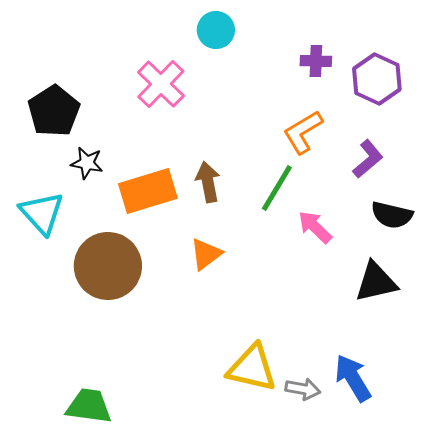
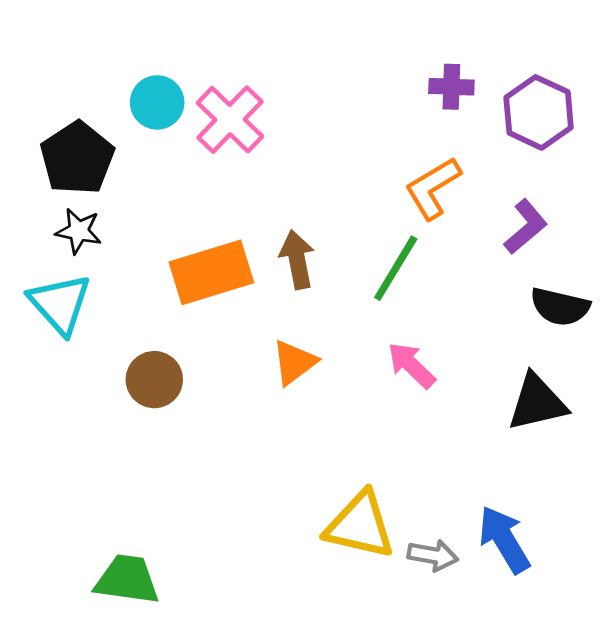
cyan circle: (216, 30) -> (157, 102), moved
black star: (87, 163) -> (79, 231), moved
pink arrow: (315, 227) -> (411, 365), moved
brown circle: (108, 266) -> (154, 380), size x0.6

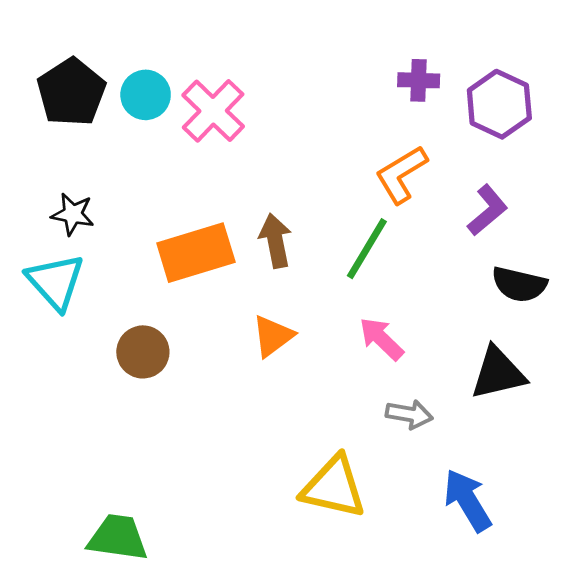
black pentagon: (77, 158) -> (71, 92), moved
gray arrow: (433, 555) -> (409, 414), moved

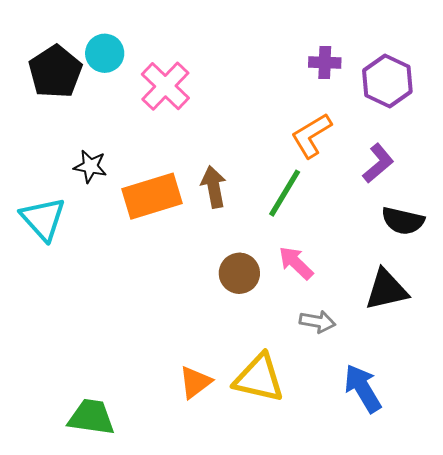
cyan circle: (146, 95) -> (105, 53), moved
black star: (73, 214) -> (90, 166), moved
orange triangle: (273, 336) -> (195, 382), moved
brown circle: (143, 352) -> (239, 273), moved

